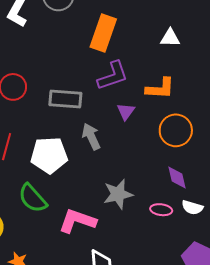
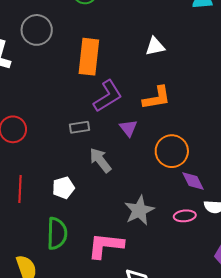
gray rectangle: (65, 99) -> (79, 127), moved, size x0.6
orange circle: (176, 130) -> (172, 151), moved
white pentagon: (49, 155) -> (63, 188), size x0.6
green semicircle: (33, 198) -> (57, 233), turned -124

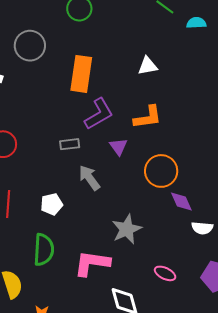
pink ellipse: (185, 216) -> (165, 273), moved, turned 30

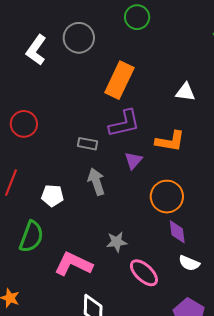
gray star: (127, 229) -> (117, 242), size x0.7
pink ellipse: (165, 273) -> (144, 273), moved, size x1.4

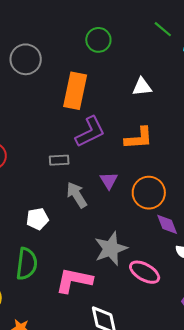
green circle: (137, 17) -> (98, 40), moved
purple triangle: (133, 160) -> (109, 181), moved
gray star: (117, 242) -> (111, 249), size x1.6

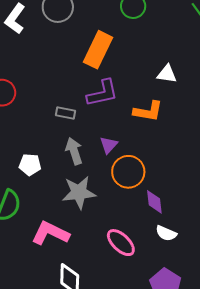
white triangle: (142, 87) -> (167, 74), moved
orange circle: (149, 193) -> (128, 172), moved
gray star: (111, 249) -> (79, 193), moved

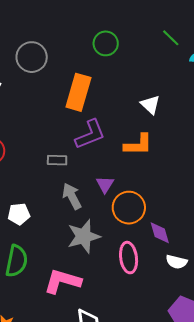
white triangle: (167, 74) -> (150, 105), turned 45
white pentagon: (30, 165) -> (19, 214), moved
pink ellipse: (121, 243) -> (129, 258), moved, turned 48

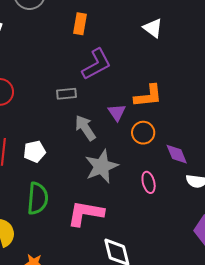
orange rectangle: (78, 92) -> (80, 24), size x0.6
orange L-shape: (138, 145) -> (148, 96), moved
orange circle: (129, 208) -> (143, 133), size x0.7
pink ellipse: (129, 258) -> (149, 182), size x0.7

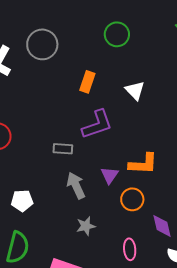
white triangle: (153, 28) -> (135, 90), moved
gray star: (102, 166) -> (86, 226), size x0.6

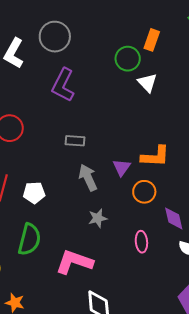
green circle: (117, 34) -> (128, 59), moved
orange rectangle: (87, 82) -> (152, 40), moved
purple L-shape: (97, 124) -> (63, 85), moved, turned 136

